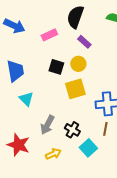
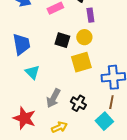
purple rectangle: (84, 42) -> (90, 15), turned 40
cyan square: (88, 148) -> (104, 121), moved

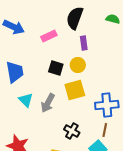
gray arrow: (53, 98) -> (48, 103), moved

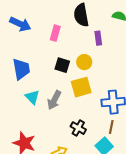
black semicircle: (75, 18) -> (81, 15), turned -30
pink rectangle: (49, 36) -> (55, 33), turned -49
purple rectangle: (84, 43) -> (98, 38), moved

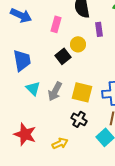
yellow circle: (84, 62) -> (78, 44), moved
black square: (62, 65) -> (63, 56), turned 35
yellow square: (81, 87) -> (82, 92), moved, turned 30

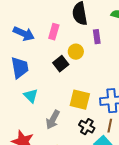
blue arrow: (21, 15) -> (24, 34), moved
gray arrow: (55, 91) -> (53, 120), moved
black cross: (79, 119) -> (87, 127), moved

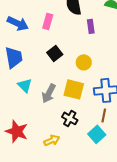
yellow circle: (76, 52) -> (84, 62), moved
gray arrow: (53, 120) -> (49, 93), moved
black cross: (87, 127) -> (70, 118), moved

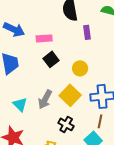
pink rectangle: (48, 21) -> (44, 38), moved, turned 70
cyan triangle: (25, 85) -> (20, 104), moved
yellow square: (74, 89) -> (70, 95), turned 30

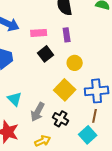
purple rectangle: (87, 32) -> (67, 35), moved
gray arrow: (45, 99) -> (38, 112), moved

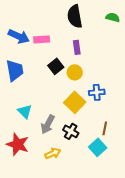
pink rectangle: (39, 33) -> (42, 39), moved
yellow circle: (75, 63) -> (75, 72), moved
blue cross: (97, 91) -> (97, 92), moved, size x0.7

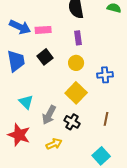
black square: (56, 66) -> (45, 57), moved
blue cross: (97, 92) -> (105, 75), moved
cyan square: (98, 147) -> (101, 156), moved

